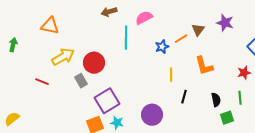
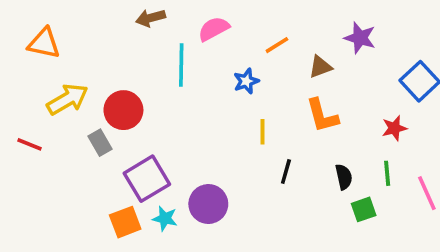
brown triangle: (198, 30) -> (320, 67), moved, turned 32
orange line: (181, 39) -> (277, 45), moved
purple circle: (152, 115) -> (208, 204), moved

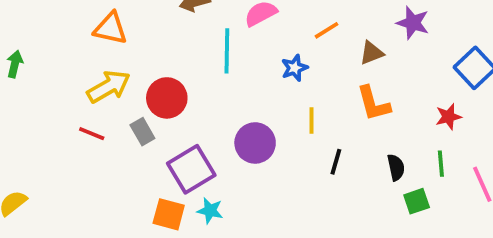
orange triangle: (44, 43) -> (110, 28), moved
red line: (30, 144) -> (92, 134), moved
purple circle: (208, 204) -> (255, 143), moved
orange square: (125, 222) -> (169, 214), turned 36

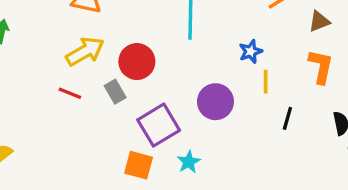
blue star: (295, 68) -> (251, 51), moved
orange L-shape: (373, 104) -> (321, 67), turned -153
cyan star: (210, 211) -> (189, 162), moved, turned 30

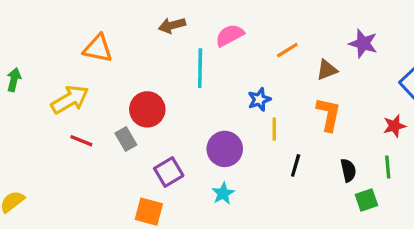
yellow arrow: (85, 51) -> (70, 99), moved
purple square: (159, 125) -> (169, 172), size x0.7
cyan star: (189, 162) -> (223, 193), moved

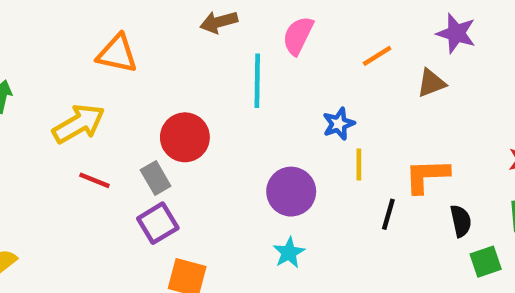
pink semicircle: (230, 35) -> (298, 36), turned -36
purple star: (363, 43) -> (456, 33), moved
orange L-shape: (329, 114) -> (427, 176), moved, turned -104
purple square: (169, 172) -> (158, 223), moved

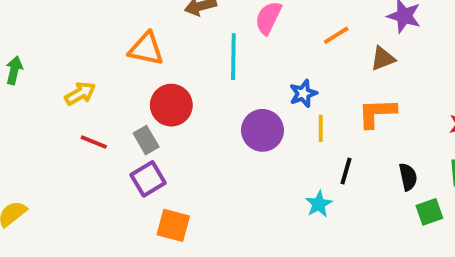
orange triangle: (117, 54) -> (146, 49), moved
yellow arrow: (79, 124) -> (80, 93), size x0.7
orange L-shape: (427, 176) -> (377, 113), moved
purple circle: (291, 192) -> (262, 130), moved
cyan star: (289, 253) -> (319, 204), moved

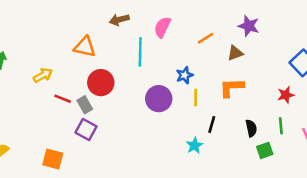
red line: (94, 142) -> (63, 99), moved
purple square: (148, 179) -> (86, 129), turned -30
orange square: (173, 225) -> (53, 159), moved

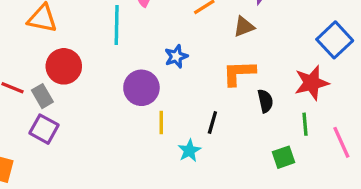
red star: (286, 95) -> (312, 83), size x1.5
yellow line: (196, 97) -> (161, 122), moved
black semicircle: (251, 128) -> (265, 101), moved

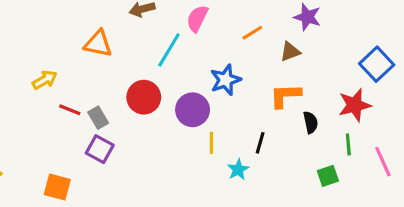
cyan line: (117, 25) -> (169, 50), turned 30
blue star: (176, 56) -> (226, 80), size x1.4
red circle: (64, 66) -> (144, 97), moved

